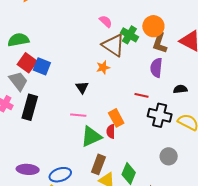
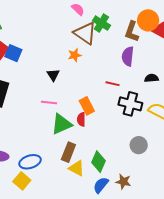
orange circle: (153, 26) -> (148, 20), moved

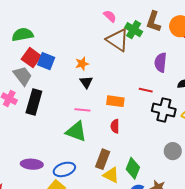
brown L-shape: (132, 32) -> (154, 22), moved
orange star: (75, 55) -> (82, 64), moved
orange rectangle: (87, 106) -> (115, 101), moved, turned -54
green triangle: (62, 124) -> (76, 131), moved, turned 45

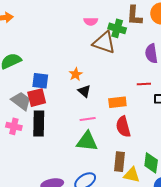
pink semicircle: (110, 16) -> (91, 21), turned 152
red square: (31, 58) -> (37, 98), moved, turned -36
red semicircle: (115, 126) -> (123, 127), size x1.5

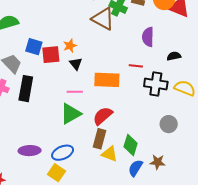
red square: (37, 98) -> (51, 55), moved
orange rectangle: (117, 102) -> (107, 80), size x1.4
red semicircle: (123, 127) -> (103, 116), moved, turned 55
green triangle: (87, 141) -> (71, 114), turned -45

